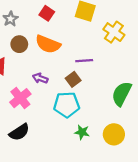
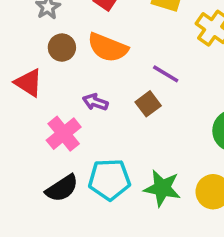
purple line: (84, 61) -> (166, 74), turned 35
cyan pentagon: (67, 105) -> (109, 179), moved
green star: (82, 132) -> (162, 188), size x1.5

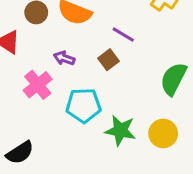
cyan pentagon: (109, 179) -> (83, 105), moved
black semicircle: (62, 188) -> (20, 153), moved

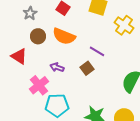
cyan pentagon: (83, 105) -> (57, 105), moved

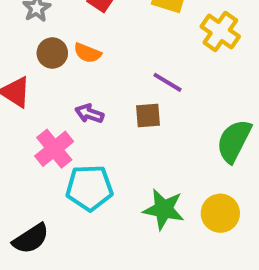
orange semicircle: (64, 36) -> (87, 53), moved, size x0.6
brown square: (87, 68) -> (148, 116), turned 32

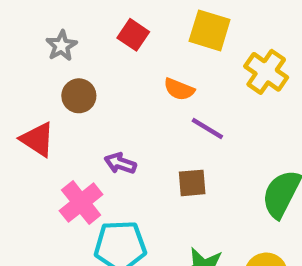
orange semicircle: (87, 53) -> (179, 89), moved
brown square: (148, 116) -> (192, 183), moved

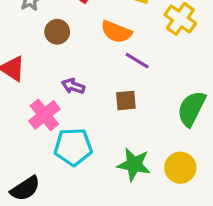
orange semicircle: (179, 89) -> (116, 32), size x1.4
brown circle: (79, 96) -> (57, 32), moved

